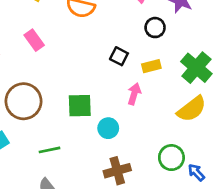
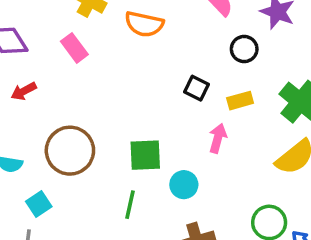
pink rectangle: (34, 40) -> (74, 48), moved
green line: (50, 150) -> (130, 205), moved, turned -65

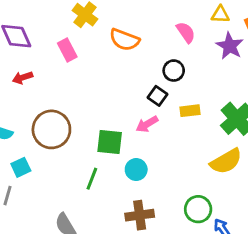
black circle: (244, 49) -> (174, 71), moved
pink arrow: (218, 138) -> (147, 124), moved, turned -145

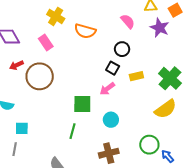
brown circle: (51, 129) -> (40, 76), moved
cyan square: (21, 167) -> (22, 128), turned 32
cyan circle: (136, 170) -> (111, 120), moved

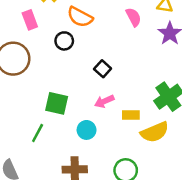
black circle: (122, 49) -> (64, 41), moved
yellow rectangle: (136, 76) -> (131, 115), moved
pink arrow: (107, 89) -> (104, 101), moved

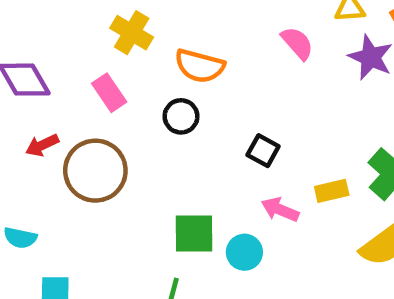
pink arrow: (104, 101) -> (280, 209), turned 60
yellow rectangle: (131, 115) -> (332, 191), moved
cyan circle: (87, 130) -> (244, 252), moved

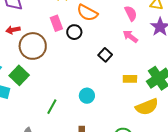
pink rectangle: (109, 93) -> (56, 23), moved
pink arrow: (280, 209) -> (130, 36), moved
green square: (194, 234) -> (19, 75), moved, turned 30

